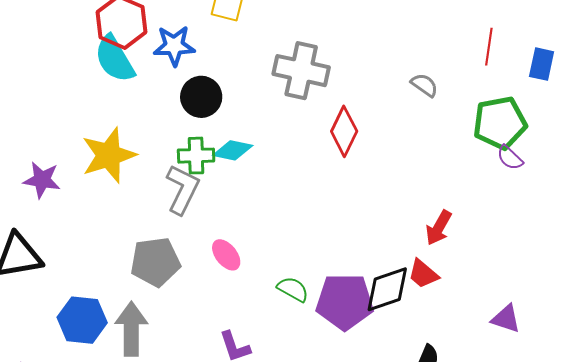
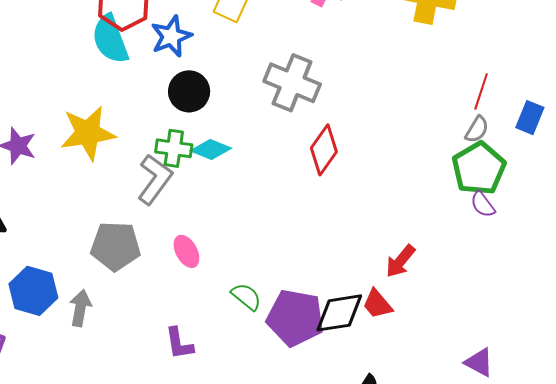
blue star: (174, 46) -> (171, 36), turned -30
gray semicircle: (424, 85) -> (477, 129), moved, turned 76
green pentagon: (500, 123) -> (479, 168), turned -30
purple triangle: (506, 319) -> (479, 362), moved
gray arrow: (131, 329) -> (80, 308), size x0.7

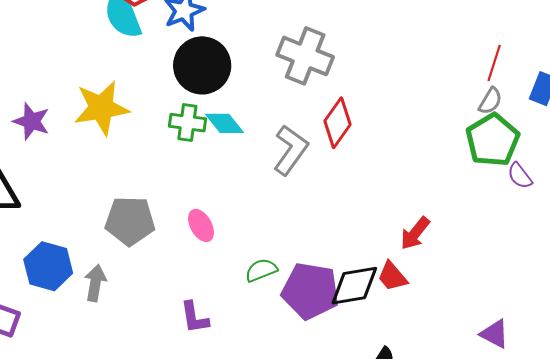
black circle: (189, 91) -> (202, 65), size x1.4
cyan diamond: (211, 149) -> (224, 123), turned 30
gray L-shape: (155, 179) -> (291, 150), moved
purple semicircle: (483, 204) -> (520, 176), moved
green semicircle: (246, 297) -> (261, 270), turned -60

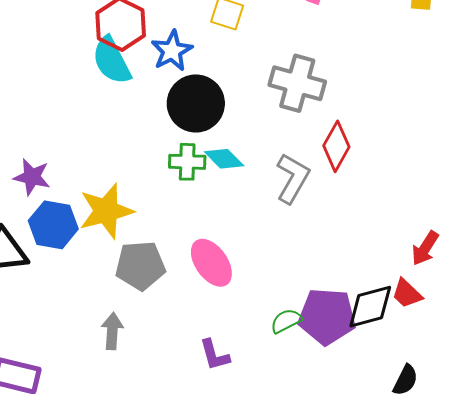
yellow star: (101, 108) -> (106, 211), moved
pink ellipse: (201, 225) -> (211, 263), size x1.5
blue hexagon: (48, 266) -> (53, 225), moved
green semicircle: (261, 270) -> (286, 321), moved

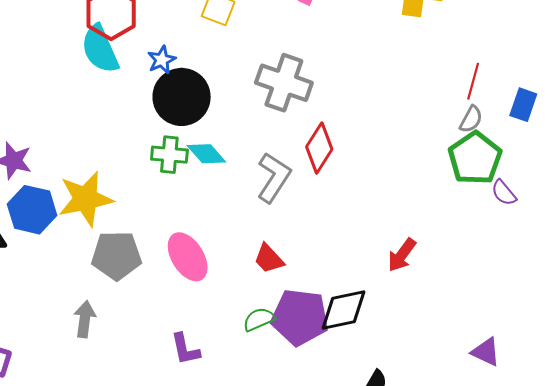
blue star: (172, 51) -> (162, 60), moved, size x0.7
red trapezoid: (407, 293) -> (269, 259), moved

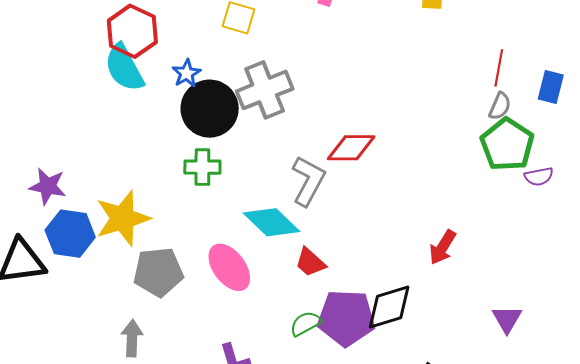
gray cross: (284, 83) -> (265, 90), moved, turned -36
red diamond: (319, 148) -> (351, 148), turned 63
cyan diamond: (206, 154) -> (272, 222), moved, size x1.4
purple semicircle: (504, 193) -> (539, 177), turned -56
purple triangle: (486, 352) -> (507, 319), moved, turned 40

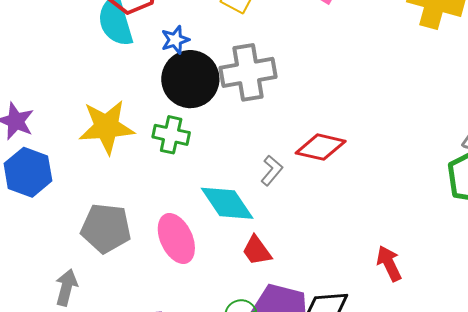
gray L-shape: (308, 181) -> (272, 170), size x0.6
yellow star: (123, 218) -> (107, 127), moved
red arrow: (443, 247) -> (389, 264), turned 111

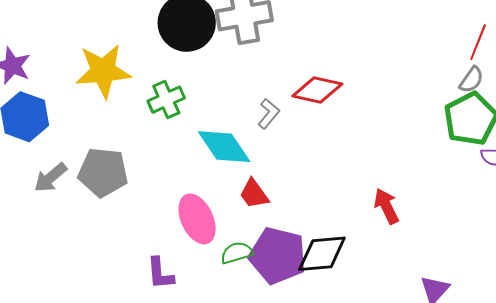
green cross: (171, 135) -> (166, 100), moved, turned -36
pink ellipse: (176, 238) -> (197, 219), moved
gray arrow: (66, 287) -> (51, 178), moved, turned -144

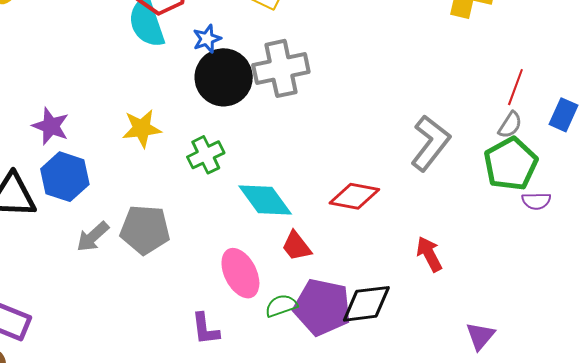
yellow star: (103, 71) -> (142, 128), size x0.7
red diamond: (317, 90) -> (354, 196), moved
gray L-shape: (269, 114) -> (430, 143), moved, size x1.8

